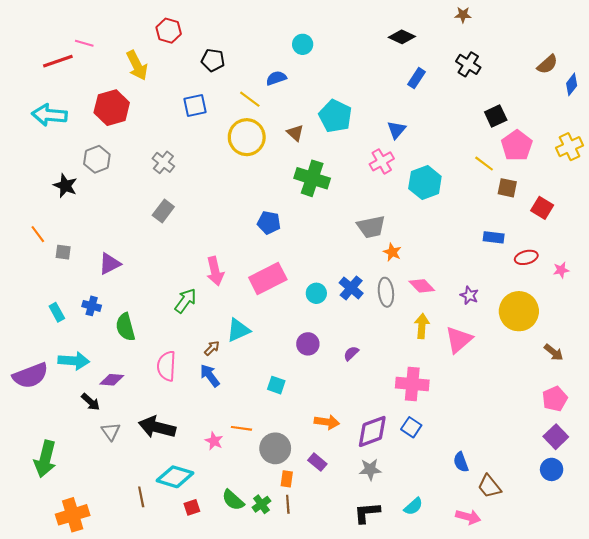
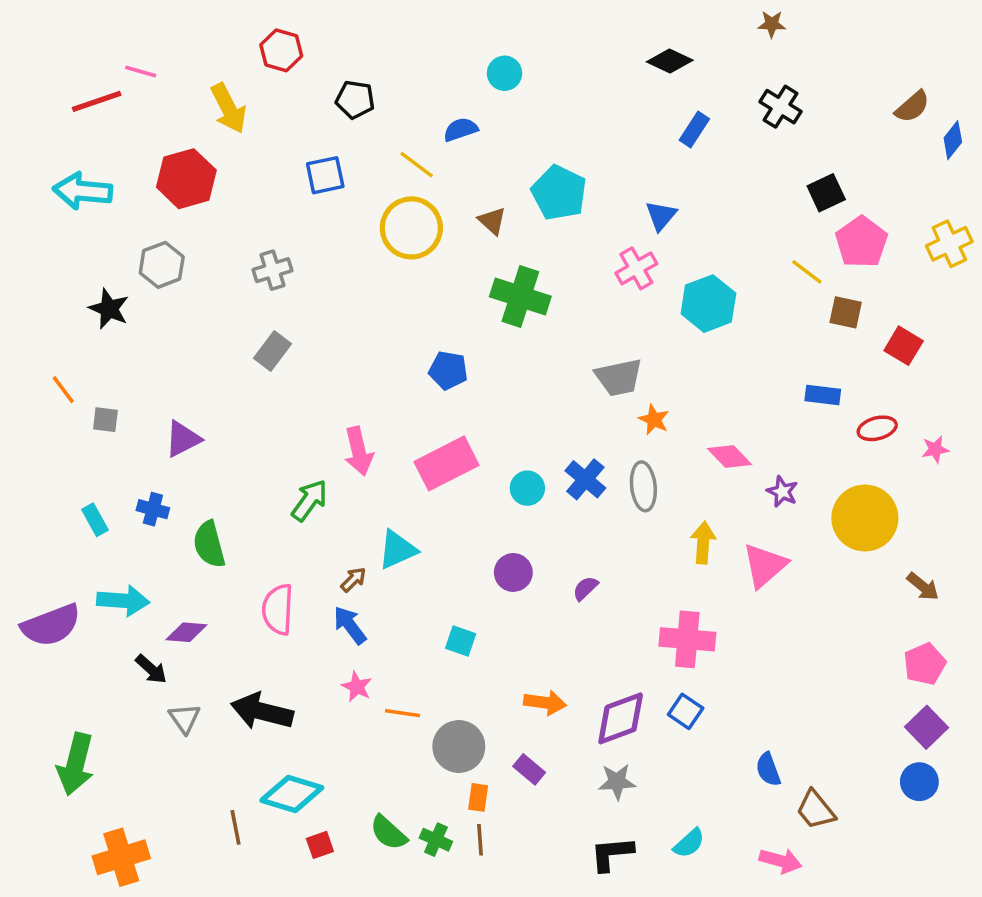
gray cross: (163, 162) -> (272, 270), turned 35
pink diamond: (422, 286) -> (730, 456), moved
pink star: (214, 441) -> (357, 687), moved
green cross: (261, 504) -> (436, 840), turned -30

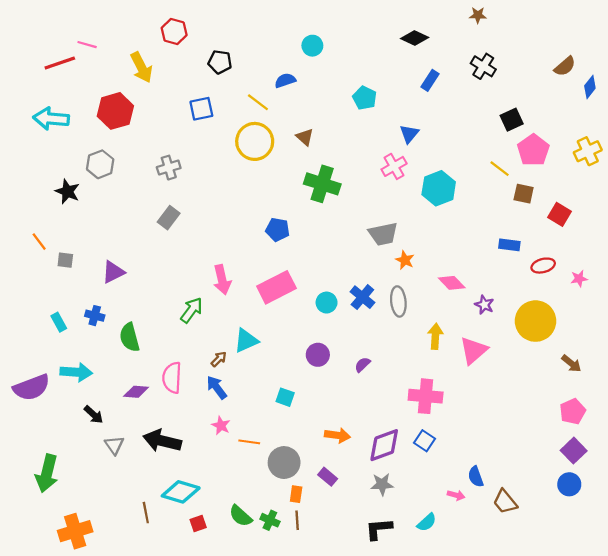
cyan pentagon: (559, 193) -> (365, 98), moved, size x0.7
purple diamond: (186, 632) -> (136, 392), moved
pink arrow: (781, 861) -> (456, 495), moved, size x0.7

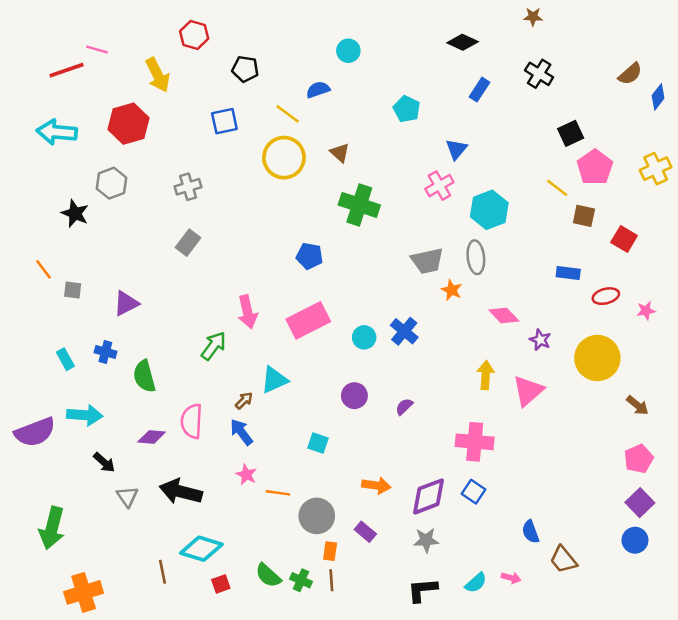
gray ellipse: (398, 301) -> (476, 257), moved
pink arrow: (456, 495) -> (511, 578), moved

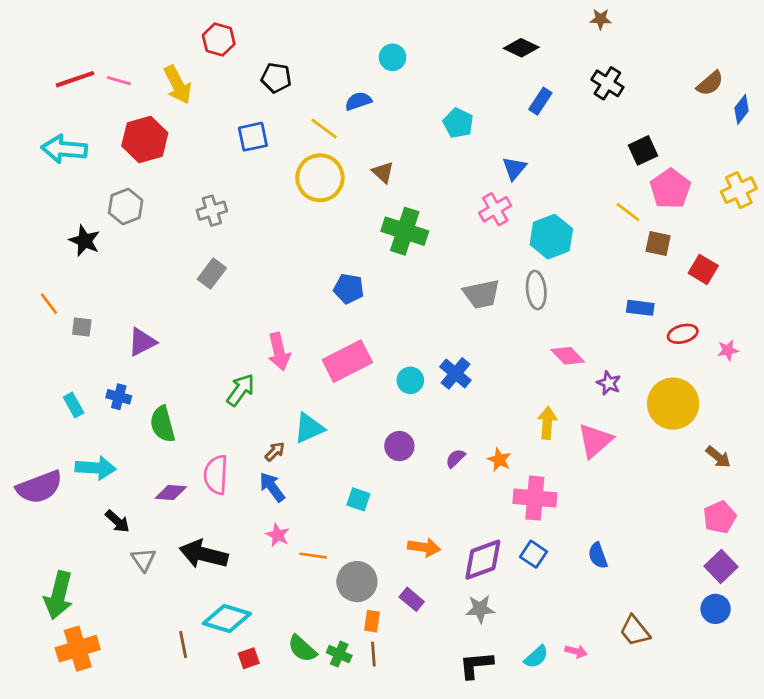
pink line: (97, 50) -> (119, 81), moved
orange star: (452, 290) -> (499, 460), moved
blue semicircle: (531, 532) -> (598, 556), moved
orange cross: (84, 592) -> (78, 649), moved

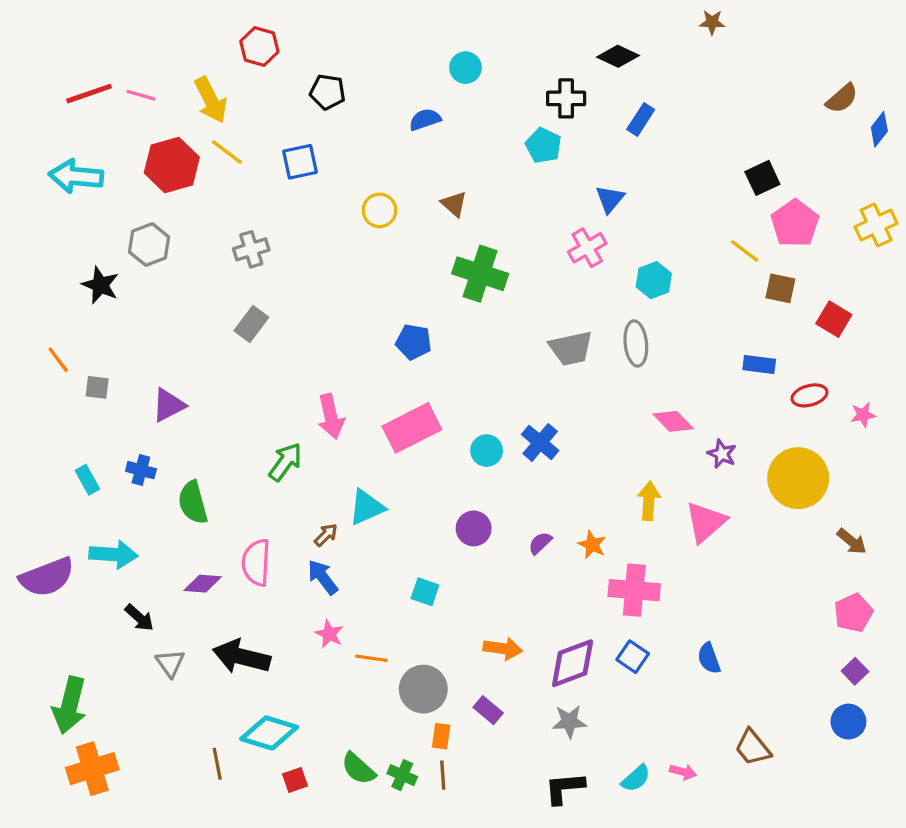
black cross: (607, 83) -> (566, 98), moved, turned -32
yellow line: (324, 128) -> (227, 152), moved
yellow circle: (320, 178) -> (379, 210), size x0.6
cyan hexagon: (551, 237) -> (654, 280), size x0.7
purple square: (721, 566) -> (855, 671), size x0.7

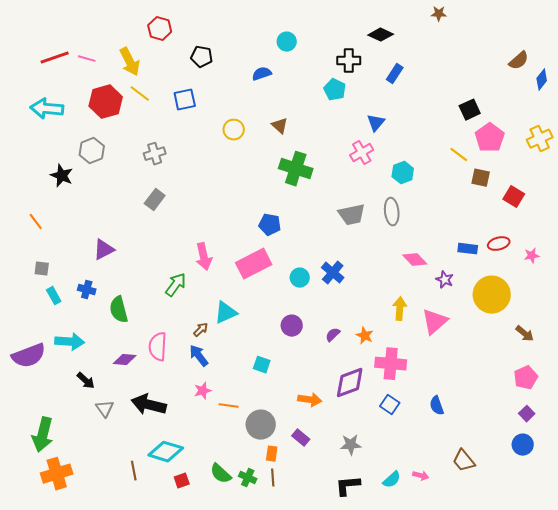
blue pentagon: (414, 342) -> (270, 225), moved
blue rectangle: (759, 365) -> (468, 249), moved
gray square: (97, 387) -> (42, 269), moved
pink star: (329, 634) -> (203, 391), turned 30
purple diamond: (573, 663) -> (350, 383), moved

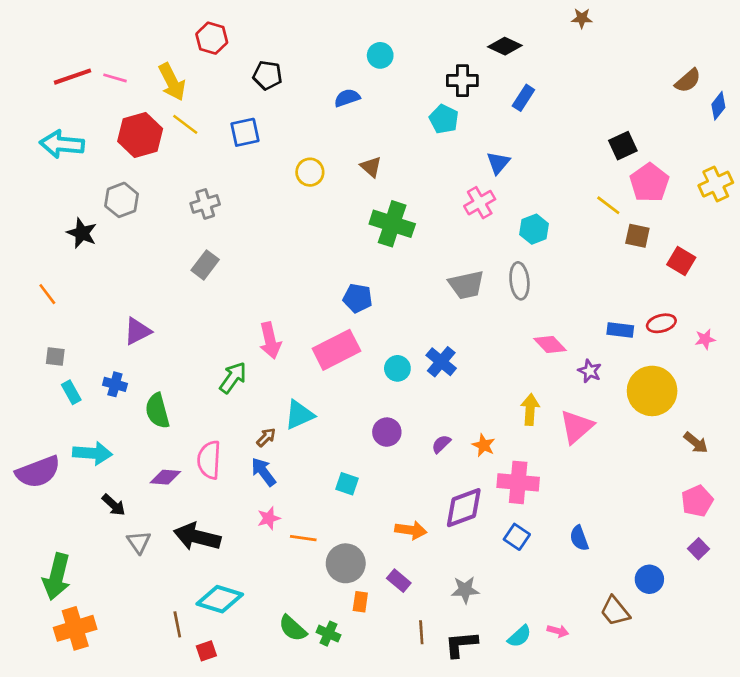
blue circle: (523, 445) -> (649, 579), moved
brown line: (273, 478) -> (421, 632), moved
red square: (182, 481) -> (206, 651), moved

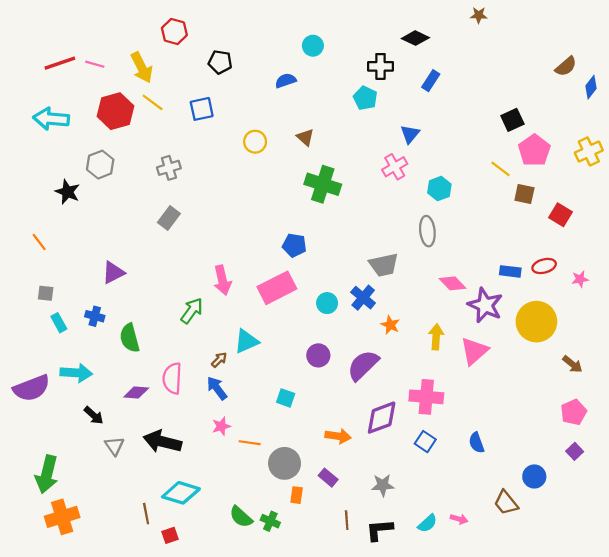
gray trapezoid: (466, 285) -> (384, 265), moved
purple star: (590, 371) -> (485, 305), size x1.8
purple semicircle: (441, 444) -> (363, 365), size x2.0
orange star: (484, 445) -> (390, 325), moved

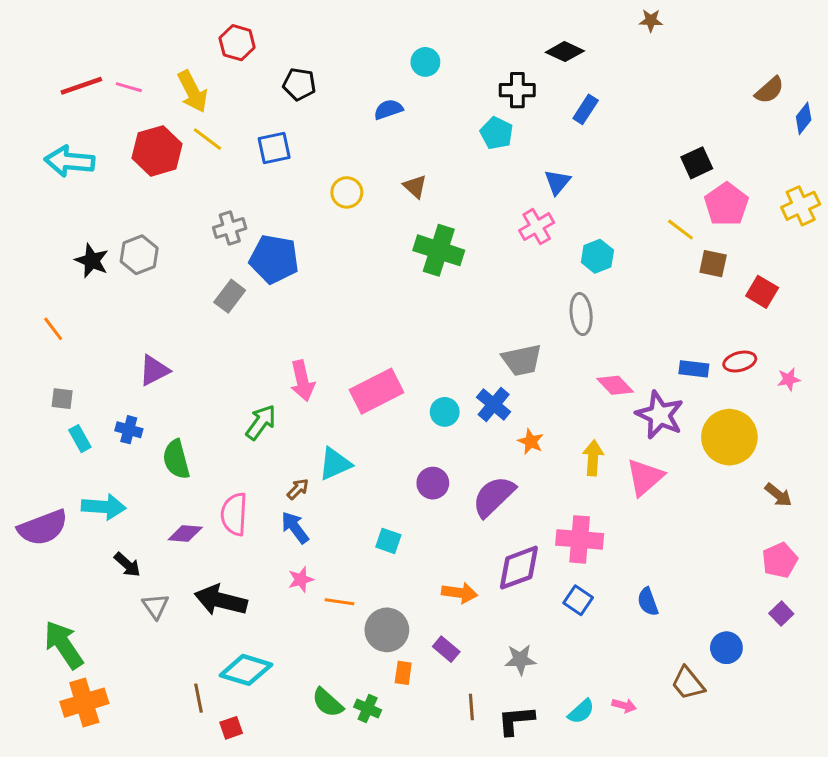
gray hexagon: (100, 165) -> (139, 255), moved
blue pentagon: (294, 245) -> (274, 259), moved, size x1.5
green arrow: (47, 474) -> (64, 645), turned 132

